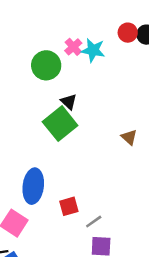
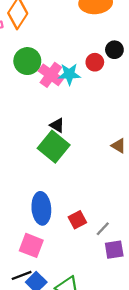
red circle: (128, 33) -> (95, 62), moved
pink cross: (73, 47) -> (51, 75), size x1.5
green circle: (46, 65) -> (27, 61), moved

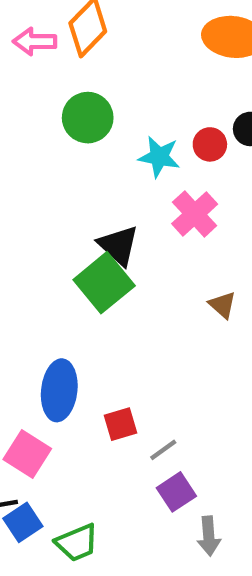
pink cross: (51, 75) -> (195, 214), moved
black triangle: (57, 125) -> (118, 245), size x1.5
purple square: (114, 250) -> (176, 492), turned -36

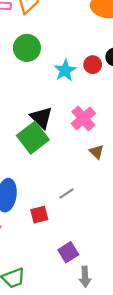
cyan star: (159, 157) -> (65, 70), turned 30
pink cross: (195, 214) -> (83, 118), moved
gray line: (163, 450) -> (67, 194), moved

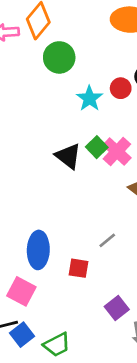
green circle: (27, 48) -> (59, 57), moved
green square: (33, 138) -> (97, 147), moved, size x0.6
red square: (39, 215) -> (78, 268), turned 30

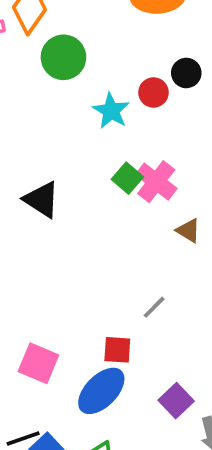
black triangle: (68, 156) -> (42, 200), moved
blue ellipse: (38, 250) -> (101, 391), moved, turned 48
pink square: (21, 291) -> (38, 363), moved

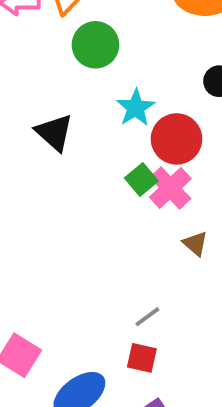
red circle: (153, 92) -> (177, 139), moved, size x1.6
black triangle: (42, 200) -> (54, 132), moved
red square: (117, 350) -> (142, 358), moved

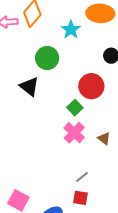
green circle: (95, 45) -> (47, 58), moved
cyan star: (136, 108) -> (71, 30), moved
pink cross: (170, 188) -> (74, 133), moved

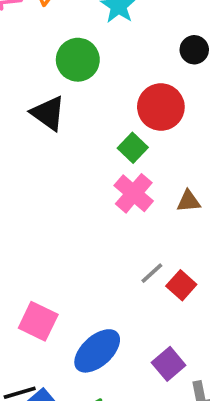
brown triangle: (104, 139) -> (189, 201), turned -40
red square: (80, 198) -> (181, 285), moved, turned 35

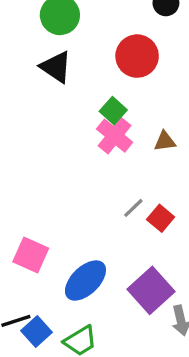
black triangle: (48, 113) -> (56, 67), moved
green square: (133, 148) -> (113, 111), moved
purple square: (169, 364) -> (151, 290), size x1.5

